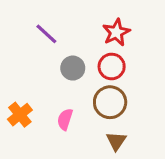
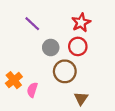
brown circle: (110, 102) -> (65, 71), moved
pink semicircle: (65, 119) -> (32, 90), moved

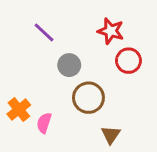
red star: (81, 23) -> (111, 31), turned -30
red circle: (78, 46) -> (128, 61), moved

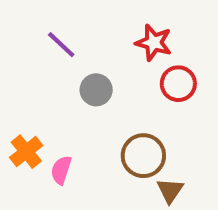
brown circle: (88, 98) -> (143, 156), moved
brown triangle: (111, 135) -> (170, 191), moved

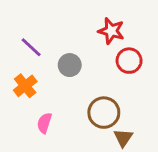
purple line: (61, 45) -> (31, 47), moved
orange cross: (26, 152) -> (25, 86), moved

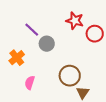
purple line: (31, 47) -> (32, 30), moved
red circle: (129, 61) -> (95, 34), moved

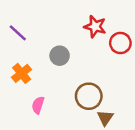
purple line: (32, 30) -> (18, 33), moved

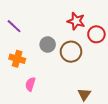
orange cross: (22, 73) -> (17, 59), turned -35
brown circle: (89, 96) -> (71, 52), moved

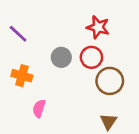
red circle: (96, 34) -> (91, 57), moved
brown circle: (71, 52) -> (110, 81), moved

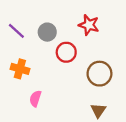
gray circle: (61, 57) -> (47, 32), moved
red circle: (91, 57) -> (66, 52), moved

